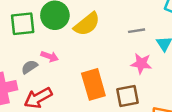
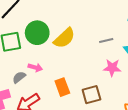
orange rectangle: (93, 84) -> (62, 87), moved, size x0.7
brown square: (127, 96) -> (91, 95), moved

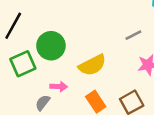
yellow semicircle: (64, 38) -> (92, 65), moved, turned 30

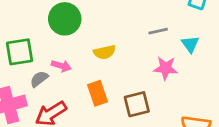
green square: (23, 64) -> (20, 52), moved
yellow semicircle: (92, 65) -> (104, 52), size x0.7

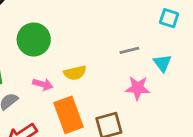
pink arrow: (61, 66) -> (43, 84), moved
orange rectangle: (98, 93) -> (69, 115), size x1.4

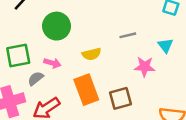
gray line: (129, 50) -> (128, 35), moved
pink arrow: (43, 84) -> (52, 63), moved

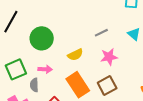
pink star: (145, 67) -> (109, 57), moved
gray semicircle: (36, 78) -> (34, 85), turned -40

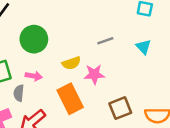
pink star: (109, 57) -> (94, 74), moved
brown square: (107, 85) -> (120, 108), moved

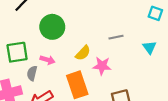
yellow semicircle: (71, 63) -> (83, 53), turned -35

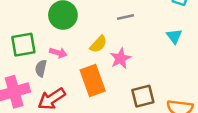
gray line: (116, 37) -> (125, 17), moved
pink star: (102, 66) -> (121, 58), turned -30

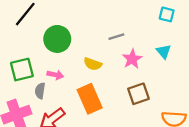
yellow semicircle: (98, 44) -> (93, 64), turned 72
pink star: (121, 58) -> (132, 59), moved
brown square: (143, 96) -> (138, 94), moved

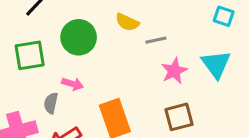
cyan triangle: (164, 51) -> (216, 64), size x1.5
yellow semicircle: (93, 64) -> (127, 22), moved
green square: (22, 70) -> (30, 55), moved

